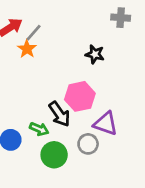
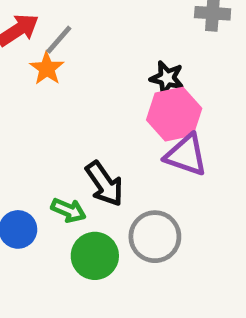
pink hexagon: (80, 96) -> (174, 114), moved
purple triangle: (106, 124) -> (186, 155), moved
gray circle: (88, 144) -> (155, 237), size x1.4

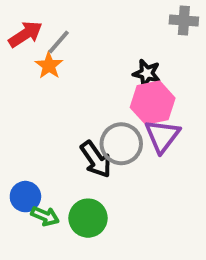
purple triangle: (186, 155) -> (162, 136), turned 48
green arrow: (68, 210) -> (45, 216), moved
gray circle: (155, 237) -> (121, 144), moved

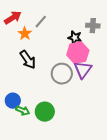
gray cross: (184, 21) -> (93, 26), moved
gray line: (59, 42) -> (41, 22), moved
black arrow: (96, 159) -> (28, 60), moved

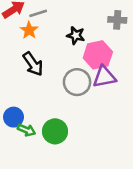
gray line: (41, 22) -> (38, 13), moved, turned 32
black star: (75, 38) -> (76, 35), moved
purple triangle: (83, 70) -> (104, 77), turned 42

